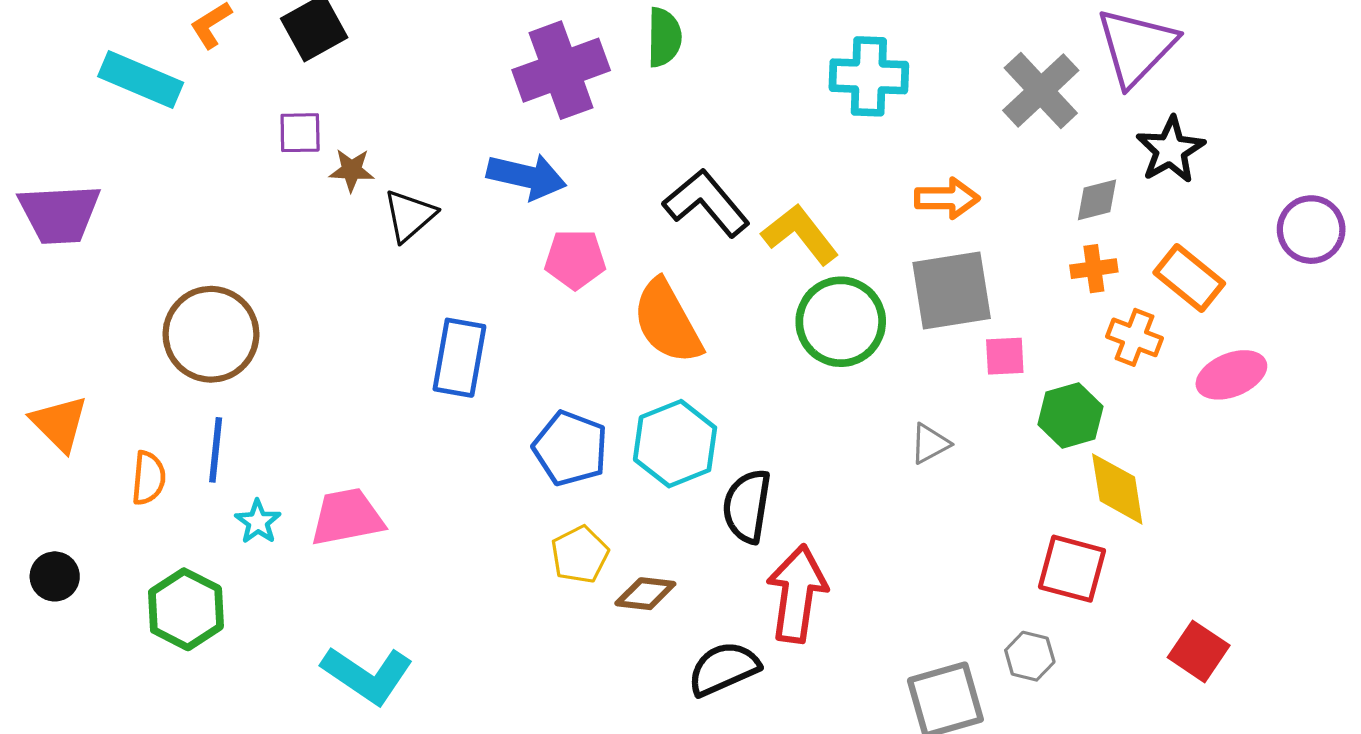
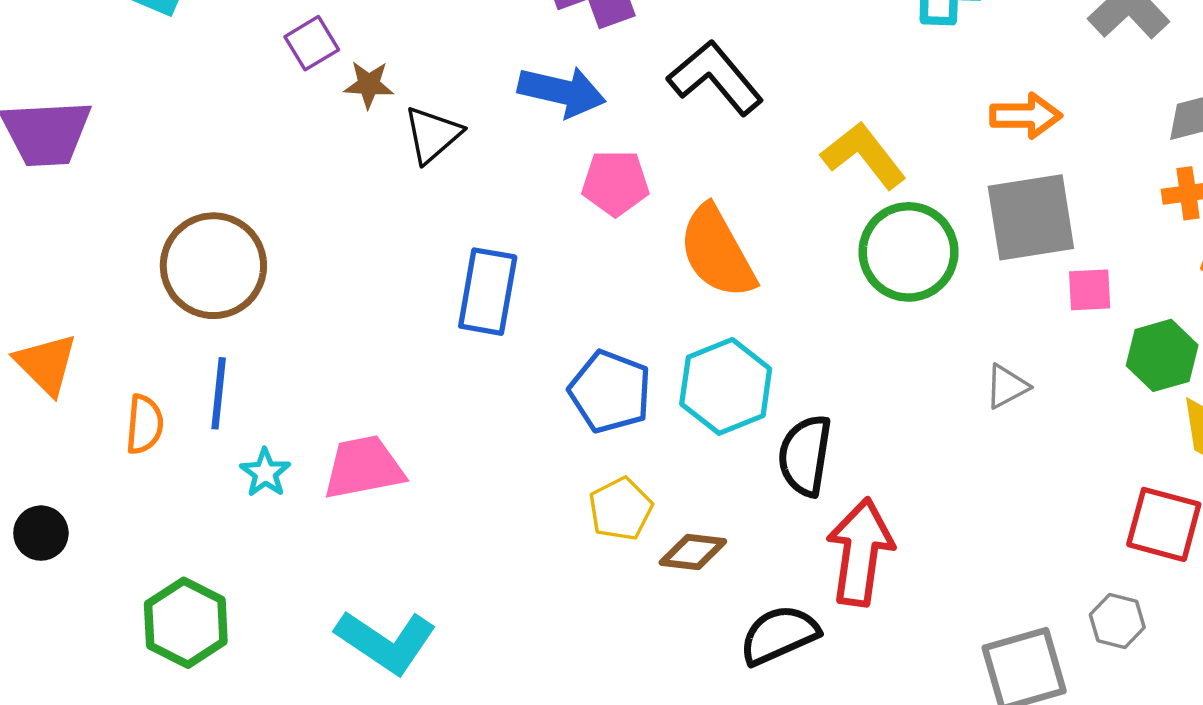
purple square: (300, 133) -> (312, 43), turned -30
black L-shape: (706, 203) -> (715, 78), moved
green hexagon: (186, 609) -> (186, 623), moved

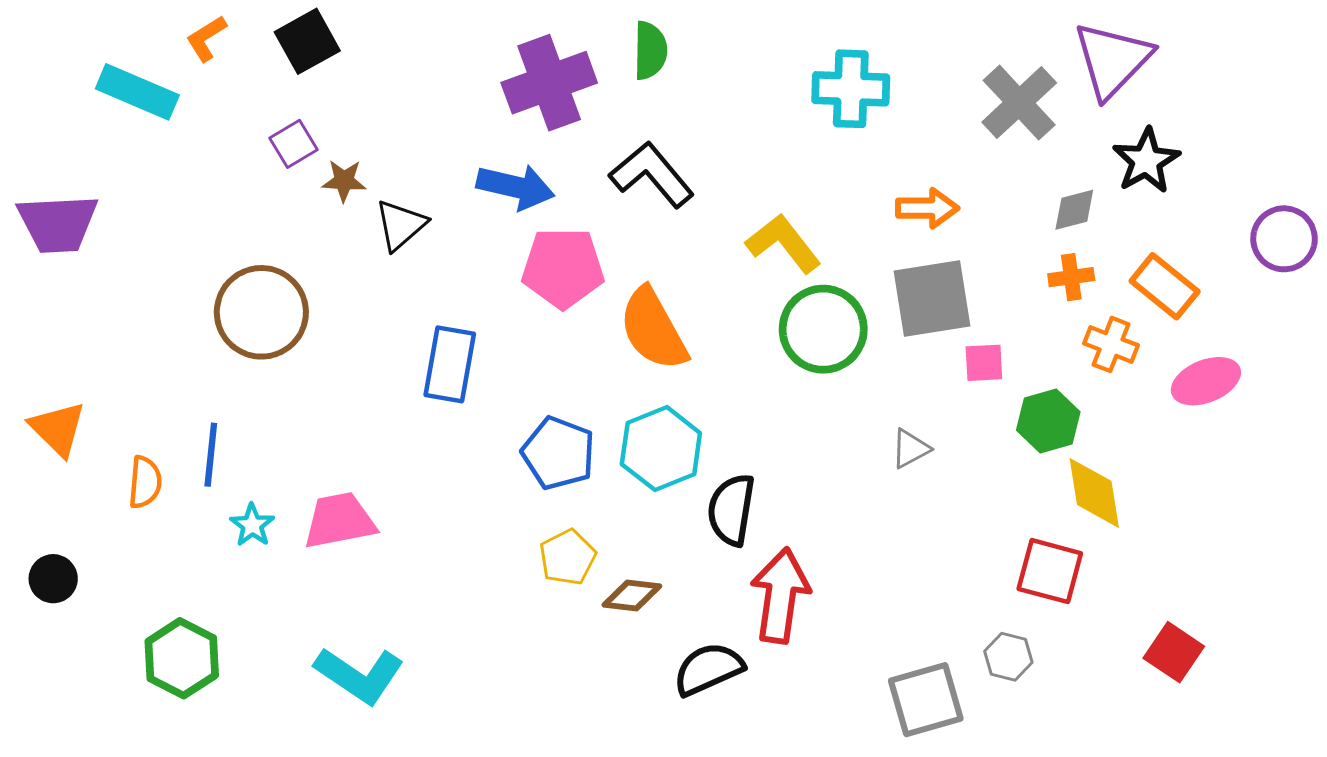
pink pentagon: (615, 183) -> (563, 268), size x1.4
brown circle: (213, 266) -> (261, 312), moved

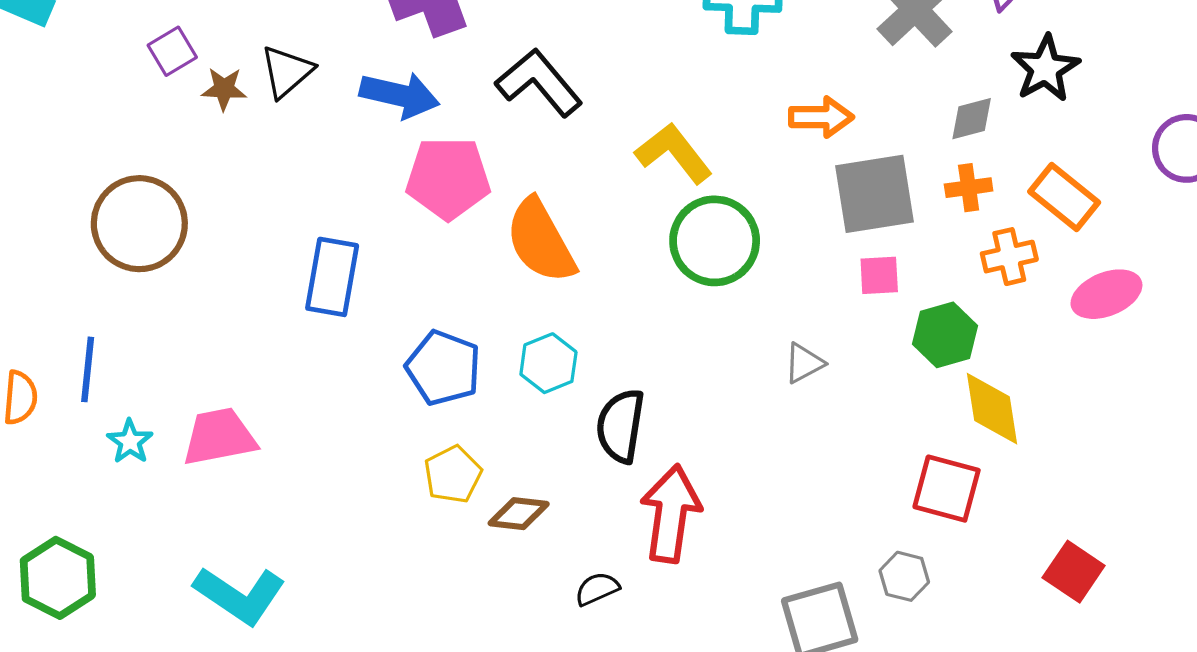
black triangle: (401, 225) -> (287, 72), moved
gray square: (932, 299) -> (874, 194), moved
orange cross: (1111, 344) -> (1009, 257), turned -34
cyan hexagon: (661, 449) -> (548, 363), size x0.7
black semicircle: (708, 669) -> (597, 589), size x0.6

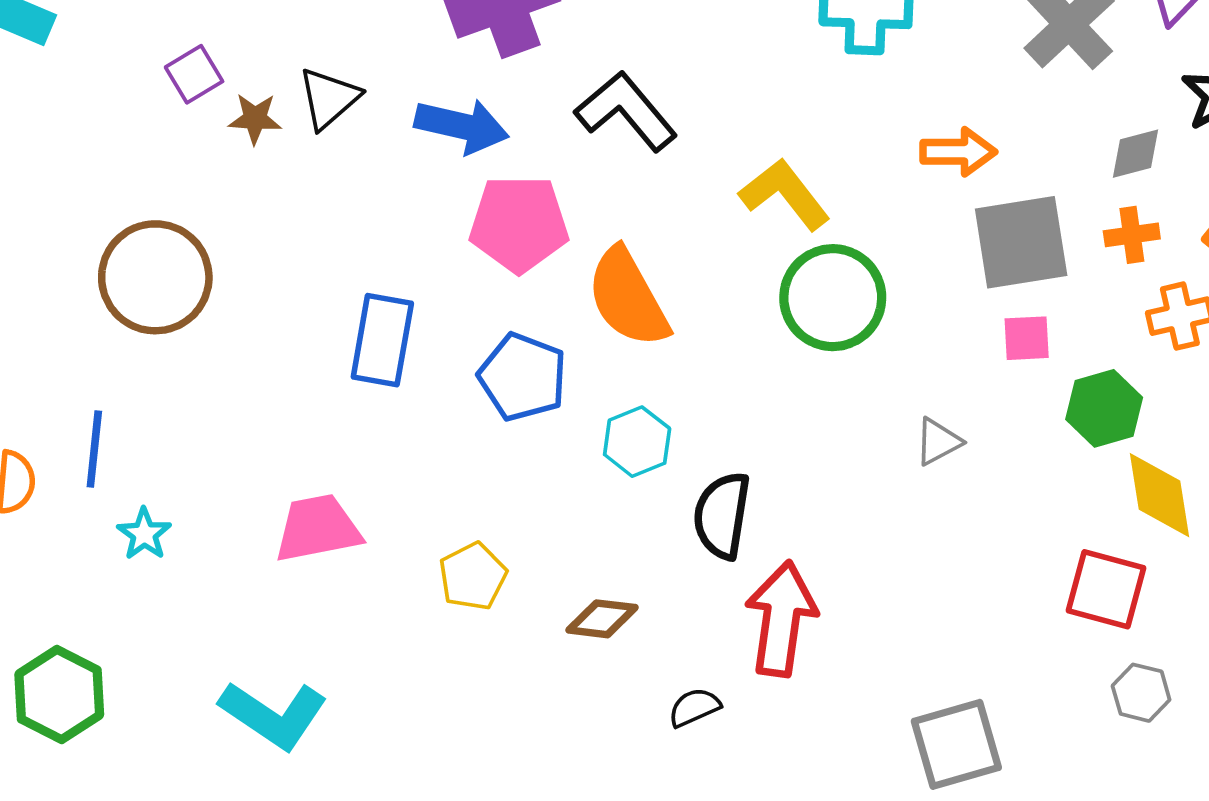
blue pentagon: (443, 368) -> (523, 377), moved
pink trapezoid: (219, 437) -> (318, 528), moved
yellow pentagon: (453, 474) -> (473, 576), moved
gray hexagon: (904, 576) -> (1141, 693), moved

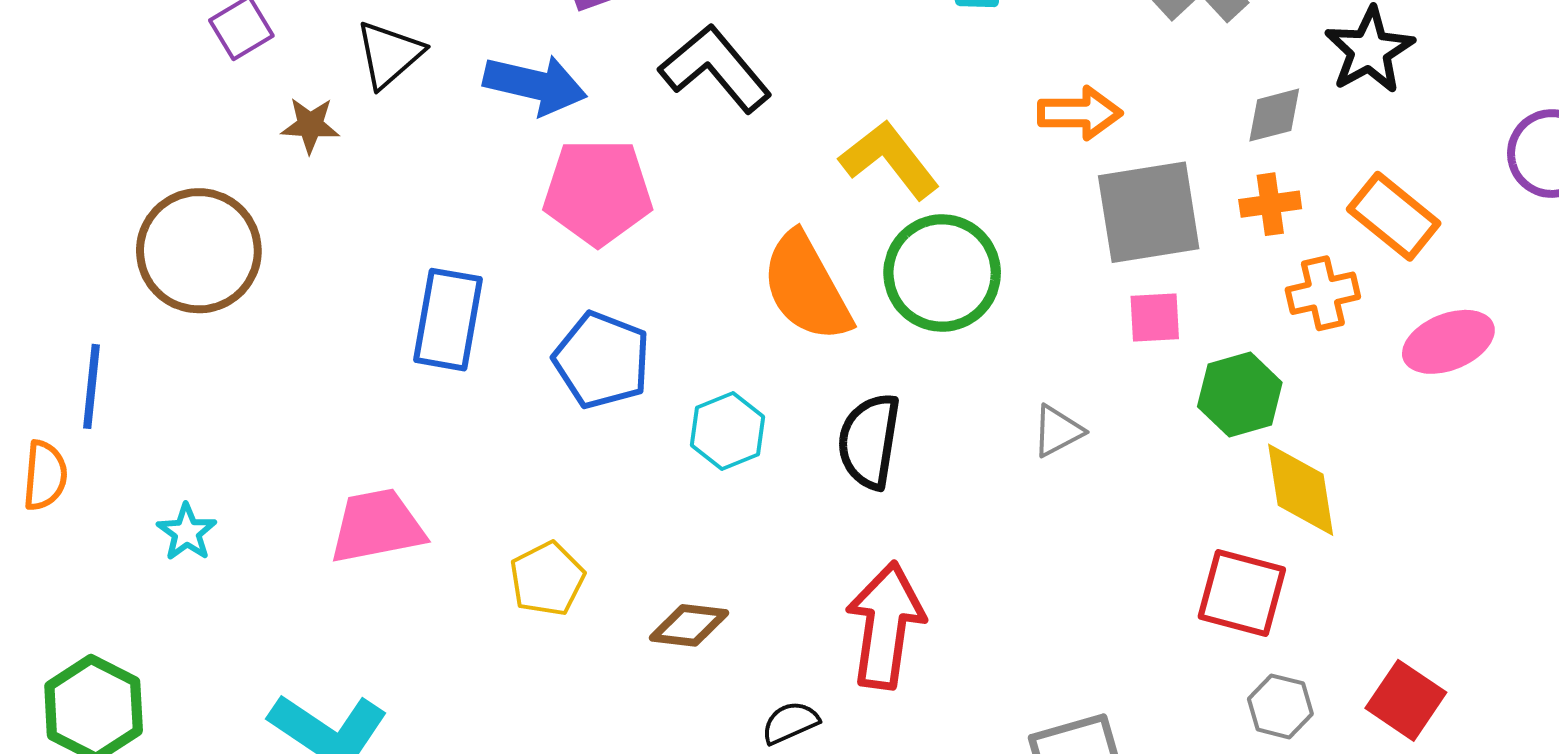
brown star: (255, 119) -> (310, 125), moved
orange semicircle: (628, 298) -> (806, 287), moved
blue line: (94, 449) -> (92, 386), moved
black semicircle: (722, 515) -> (869, 441), moved

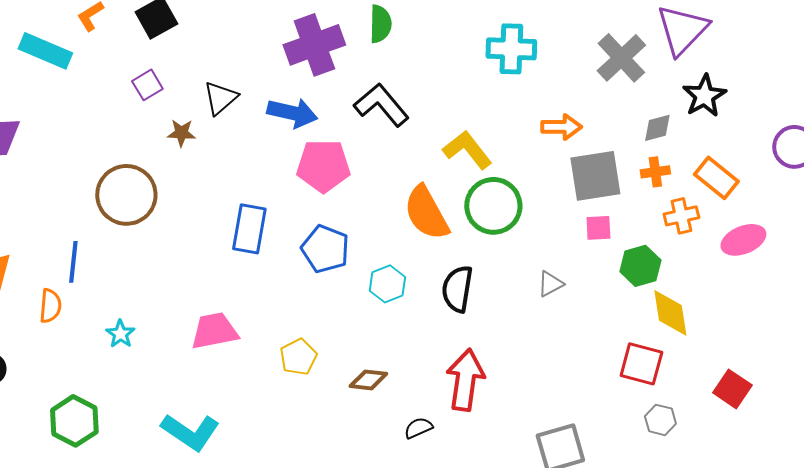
red square: (1406, 700) -> (732, 389), moved

